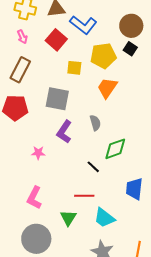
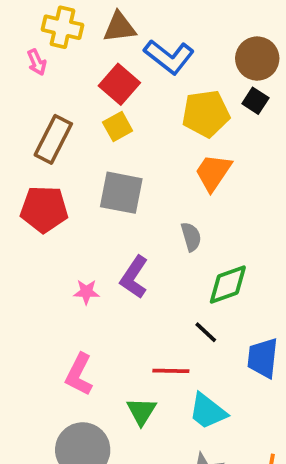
pink arrow: (22, 37) -> (37, 62), moved
yellow square: (74, 68) -> (118, 127), moved, turned -35
purple L-shape: (64, 132) -> (134, 277), moved
black line: (93, 167) -> (206, 332), moved

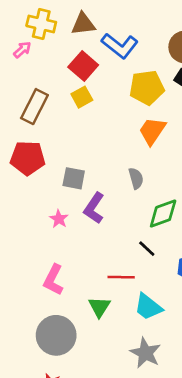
pink arrow: (37, 62) -> (22, 50), turned -108
gray square: (121, 193) -> (74, 178), moved, size x0.7
pink star: (86, 292) -> (59, 219), turned 30

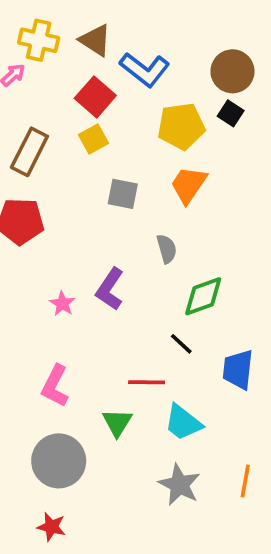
brown triangle: (83, 24) -> (95, 40), turned 40
gray square: (74, 178) -> (123, 194), moved

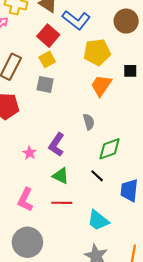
black square: (231, 113) -> (130, 71), moved, turned -32
gray square: (123, 194) -> (45, 84), moved
red line: (147, 382) -> (62, 203), moved
green triangle: (117, 422) -> (61, 176), moved, turned -36

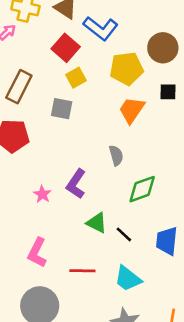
brown circle: (126, 21) -> (163, 48), moved
yellow square: (47, 59) -> (76, 78), moved
green triangle: (61, 176) -> (97, 223), moved
black line: (97, 176) -> (124, 234), moved
red line: (62, 203) -> (82, 271), moved

